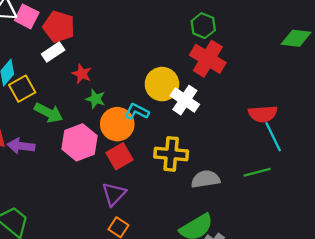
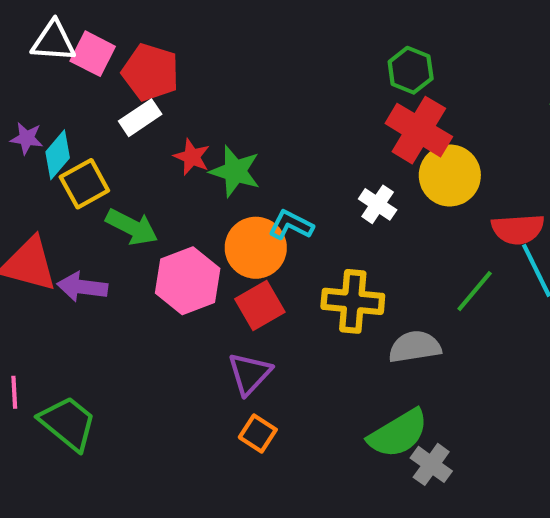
yellow circle: (162, 84) -> (450, 175), moved
green star: (95, 99) -> (235, 171), moved, size x1.4
white cross: (185, 100) -> (378, 204), size x0.7
green line: (257, 172) -> (475, 291), moved, turned -35

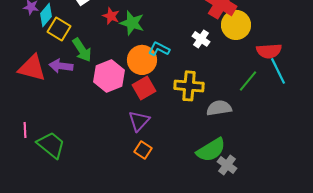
yellow square: (84, 184) -> (59, 29), turned -30
green arrow: (132, 227) -> (82, 50), turned 30
purple arrow: (82, 287) -> (61, 66), moved

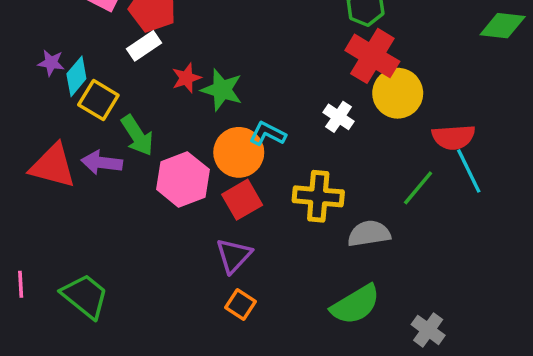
red star: (111, 16) -> (186, 78), turned 30
pink line: (25, 130) -> (21, 284), moved
gray cross: (227, 165) -> (428, 330), moved

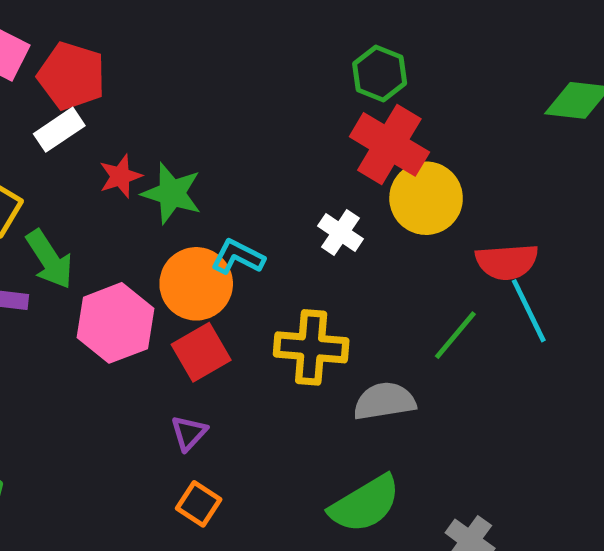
purple triangle: (234, 256) -> (189, 433), size x0.7

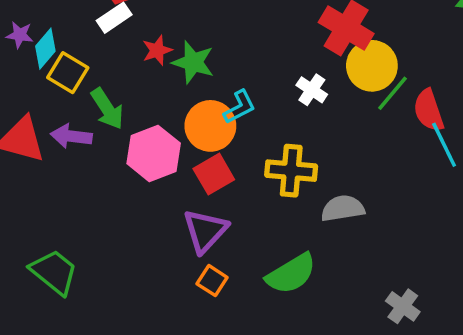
cyan L-shape: (238, 257) -> (240, 107), turned 126
red semicircle: (507, 262) -> (429, 110), turned 75
green line: (455, 335) -> (393, 93), moved
purple triangle: (189, 433) -> (205, 231), size x1.8
green semicircle: (365, 504) -> (291, 274), moved

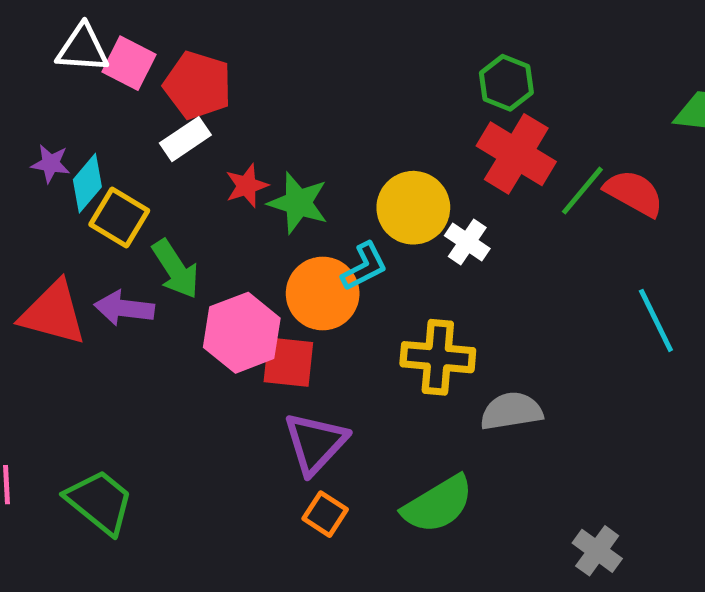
yellow circle: (372, 66) -> (413, 208), moved
green line: (393, 93) -> (582, 191), moved
red semicircle: (429, 110) -> (634, 193), moved, turned 138
red square: (214, 174) -> (288, 362), moved, turned 36

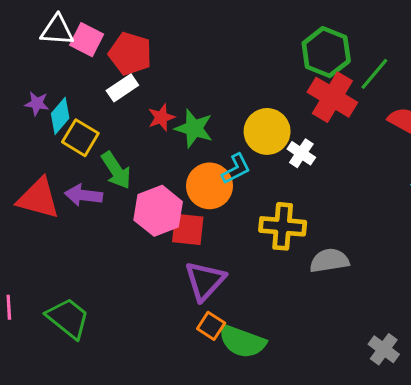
green hexagon: (506, 83) -> (326, 52), size x1.4
green line: (582, 191) -> (374, 74), moved
green semicircle: (438, 504) -> (242, 341), moved, turned 51

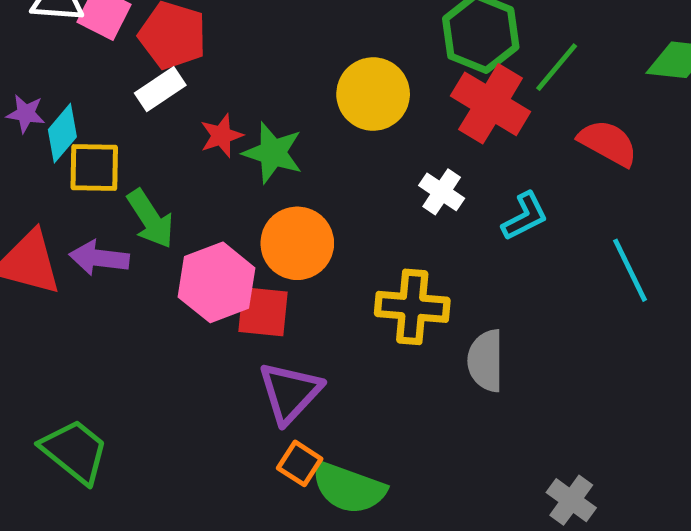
yellow circle: (267, 131) -> (373, 94), moved
yellow square: (80, 138) -> (94, 167), turned -30
cyan L-shape: (236, 169) -> (525, 216), moved
gray semicircle: (329, 261) -> (486, 361), turned -81

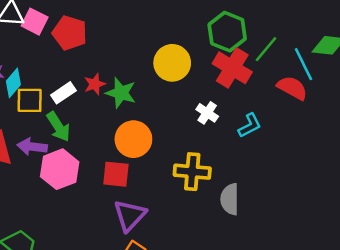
white rectangle: (160, 89) -> (63, 93), moved
cyan line: (630, 270) -> (304, 64), moved
pink hexagon: (217, 282) -> (60, 169), moved

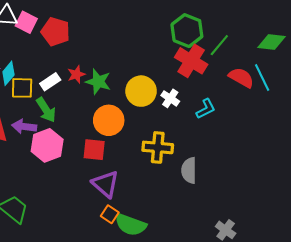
yellow circle: (172, 63) -> (141, 91), moved
cyan line: (304, 64) -> (262, 78), moved
purple triangle: (130, 215) -> (106, 184), turned -32

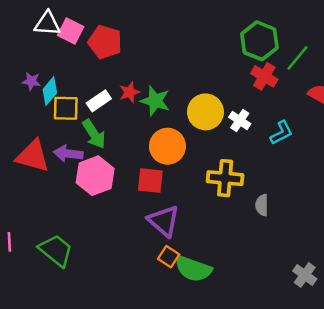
red cross: (191, 61) -> (264, 76), size x0.7
gray semicircle: (189, 170) -> (262, 205), size x0.7

